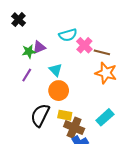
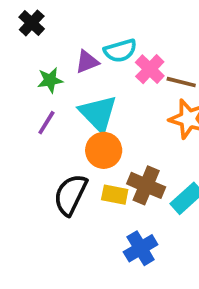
purple triangle: (39, 47) -> (87, 62), moved
cyan triangle: (56, 70) -> (98, 113), size x1.6
brown cross: (74, 128) -> (146, 185), moved

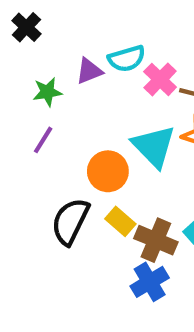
cyan triangle: (98, 113) -> (154, 146), moved
brown cross: (146, 185) -> (156, 240), moved
yellow rectangle: (115, 195) -> (120, 221), turned 30

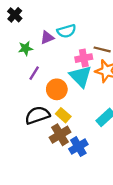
pink cross: (160, 79) -> (84, 58), moved, turned 35
purple line: (43, 140) -> (34, 73), moved
black semicircle: (70, 221) -> (37, 115), turned 45
brown cross: (156, 240) -> (60, 135), moved, turned 36

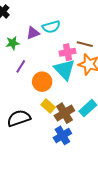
black semicircle: (37, 115) -> (19, 118), moved
brown cross: (60, 135) -> (64, 113), moved

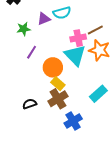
brown line: (85, 44) -> (95, 30), turned -42
yellow rectangle: (48, 106) -> (58, 84), moved
brown cross: (64, 113) -> (58, 99), moved
black semicircle: (19, 118) -> (30, 104), size x0.6

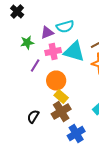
pink cross: (78, 38) -> (53, 52), moved
cyan triangle: (75, 55) -> (74, 52), moved, turned -30
black semicircle: (30, 104) -> (33, 116), turned -40

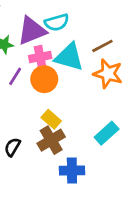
purple triangle: (47, 32) -> (32, 31), size x1.6
orange circle: (56, 80) -> (44, 79), moved
blue cross: (76, 134) -> (72, 171), turned 30

